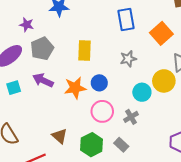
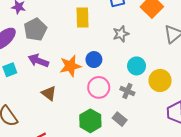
yellow rectangle: (85, 50) -> (83, 18), moved
yellow circle: (164, 81) -> (160, 80), moved
gray cross: (131, 117) -> (127, 91), turned -32
brown triangle: (60, 136) -> (49, 93), moved

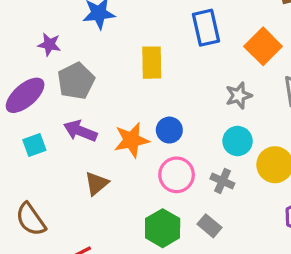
gray star: (121, 34) -> (239, 95), moved
brown triangle: (49, 93) -> (97, 183), turned 42

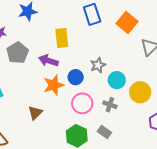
gray star: (239, 95) -> (98, 65), moved
purple arrow: (80, 131) -> (48, 61), moved

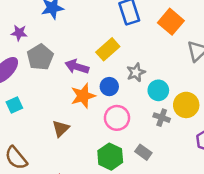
yellow rectangle: (62, 38) -> (108, 49), moved, turned 54
gray cross: (110, 105) -> (162, 118), moved

